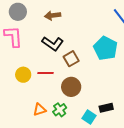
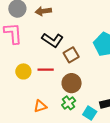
brown arrow: (53, 16) -> (43, 11), moved
green cross: (60, 110) -> (69, 103), moved

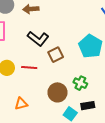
brown circle: (72, 83) -> (58, 92), moved
green cross: (69, 103) -> (80, 83), moved, turned -32

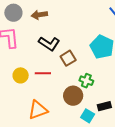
green cross: (80, 83) -> (86, 81), moved
orange triangle: (21, 104) -> (38, 110), size x1.5

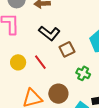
red line: (43, 73) -> (40, 62), turned 49
brown circle: (73, 96) -> (58, 94), moved

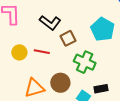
red line: (40, 62) -> (42, 52), turned -42
green cross: (83, 73) -> (85, 62), size x1.5

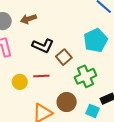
cyan pentagon: (103, 29) -> (96, 40), turned 30
green cross: (85, 62) -> (86, 76), turned -35

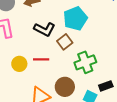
cyan pentagon: (96, 40) -> (75, 19), moved

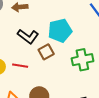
green cross: (85, 62) -> (82, 60), moved

